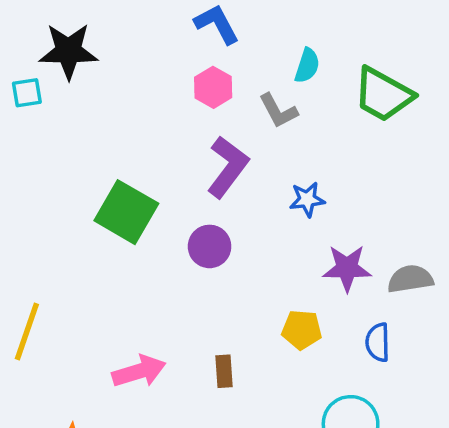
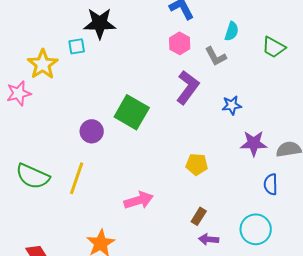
green trapezoid: (383, 95) -> (274, 47), size x0.7
purple circle: (210, 246) -> (92, 131), moved
yellow pentagon: (302, 330) -> (197, 164), moved
brown rectangle: (224, 371) -> (199, 216), moved, turned 36

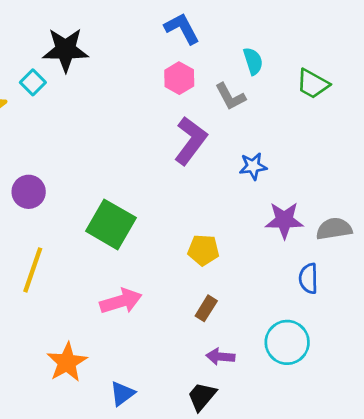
cyan semicircle: (232, 31) -> (253, 61), turned -36
cyan square: (77, 46) -> (33, 82), turned -36
green square: (132, 112) -> (111, 224), moved
purple circle: (92, 131) -> (29, 192), moved
brown rectangle: (199, 216) -> (206, 308), moved

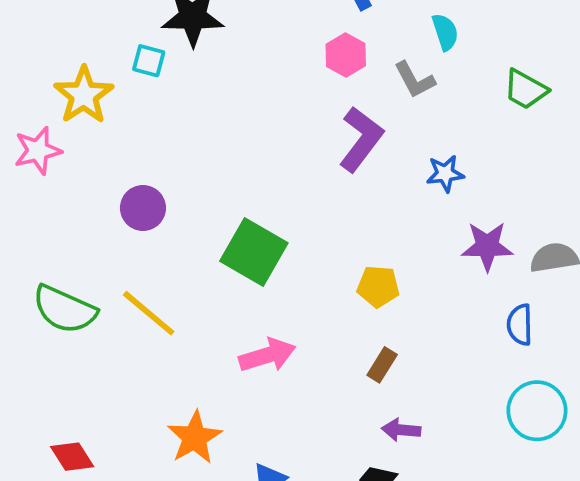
cyan square: (33, 82) -> (149, 61), turned -30
green trapezoid: (313, 84) -> (525, 89), moved
yellow line: (33, 270) -> (149, 313), turned -69
cyan circle: (287, 342) -> (537, 411), moved

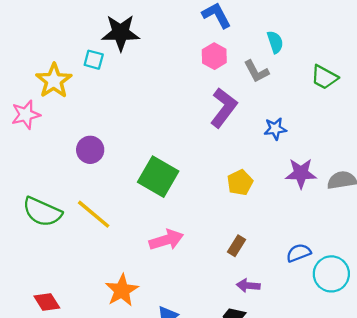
yellow pentagon: (378, 286) -> (240, 183), moved, turned -30
blue semicircle: (520, 325) -> (299, 253), moved, turned 70

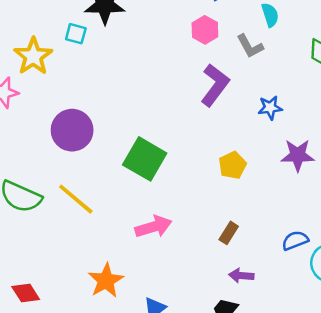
purple circle: (90, 150) -> (72, 130), size x1.4

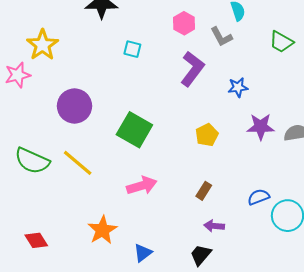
cyan square: (76, 34) -> (132, 49), moved

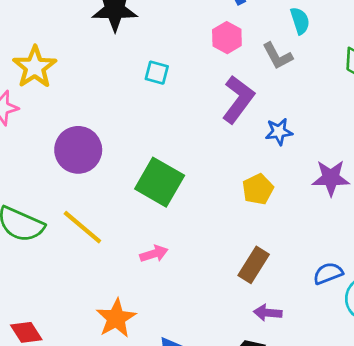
blue star: (238, 87) -> (279, 132), moved
pink arrow: (142, 186) -> (154, 254), moved, size x0.7
brown rectangle: (204, 191) -> (254, 265), size x1.4

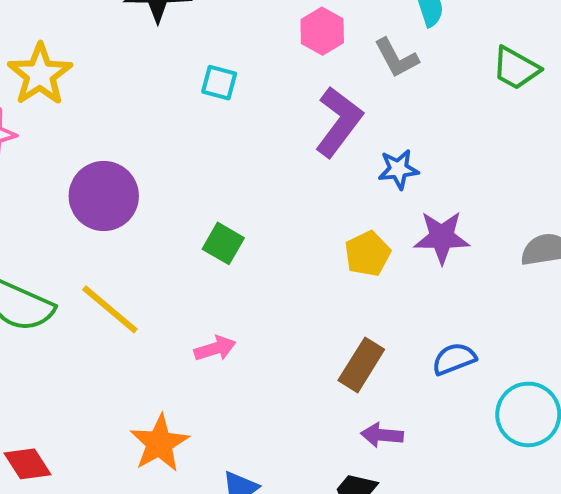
purple star: (331, 178) -> (442, 237), moved
green square: (160, 182) -> (223, 243), size x0.6
blue semicircle: (328, 273) -> (454, 359), moved

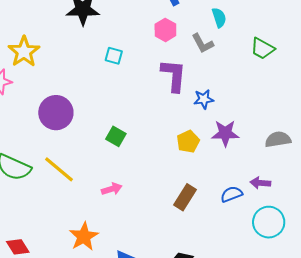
purple L-shape: (339, 122) -> (174, 75), turned -32
purple arrow: (382, 435) -> (260, 183), moved

